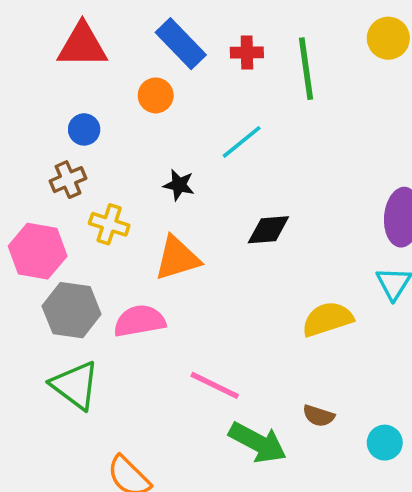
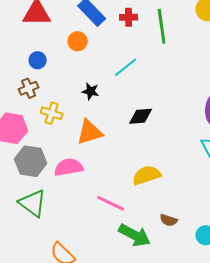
yellow semicircle: (327, 319) -> (147, 175), moved

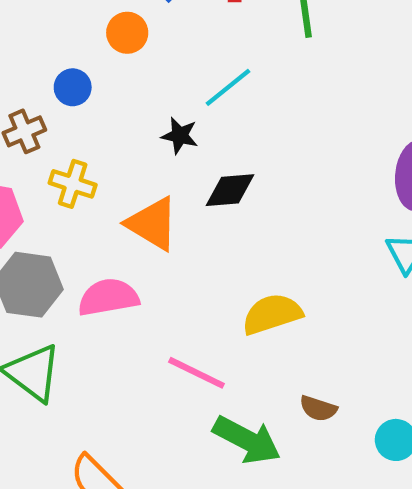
blue circle: (38, 60) -> (73, 87), moved
black star: (91, 91) -> (180, 136), moved
black diamond: (141, 116) -> (230, 190), moved
orange triangle: (90, 132) -> (152, 224), turned 48

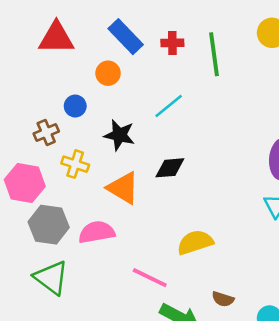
black star: (180, 136) -> (119, 135), moved, size x1.4

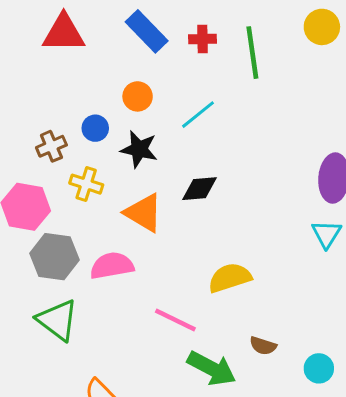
orange circle: (108, 73) -> (138, 96), moved
blue circle: (75, 106) -> (95, 128), moved

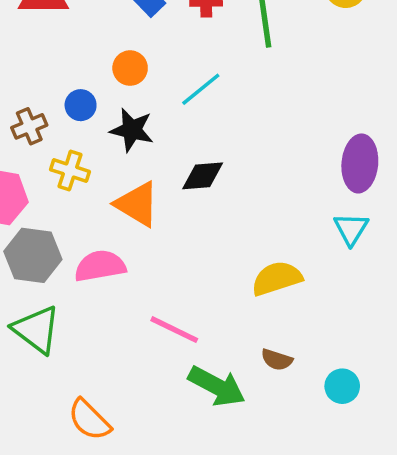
yellow semicircle: (230, 278) -> (277, 278), moved

